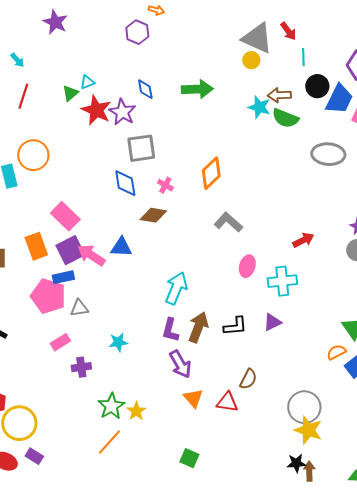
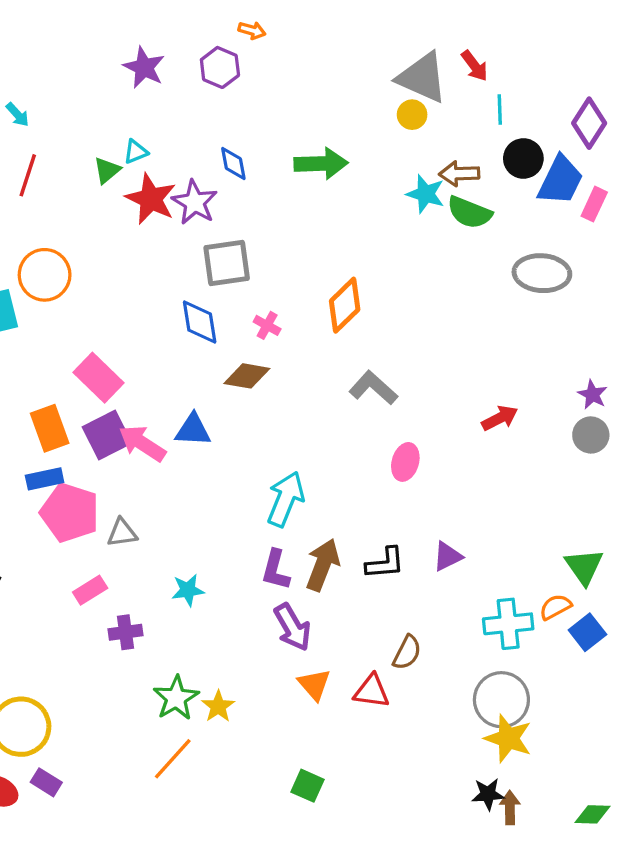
purple star: (55, 22) -> (144, 67), moved
blue rectangle: (63, 277) -> (45, 479), moved
cyan cross: (282, 281) -> (508, 624), moved

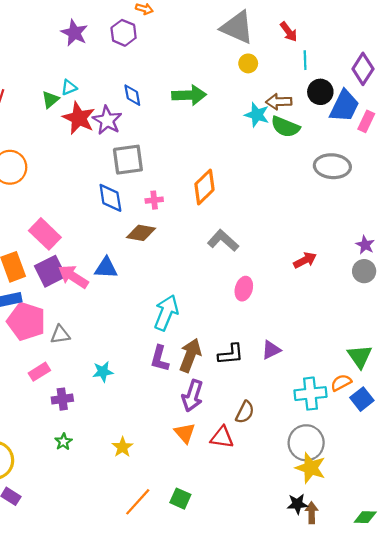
gray triangle: (422, 78) -> (237, 27), moved
pink cross: (267, 325) -> (154, 200), turned -35
purple arrow: (292, 627) -> (192, 396), moved, turned 48
green star: (176, 698) -> (63, 442), moved, size x0.6
orange line: (173, 759) -> (138, 502), moved

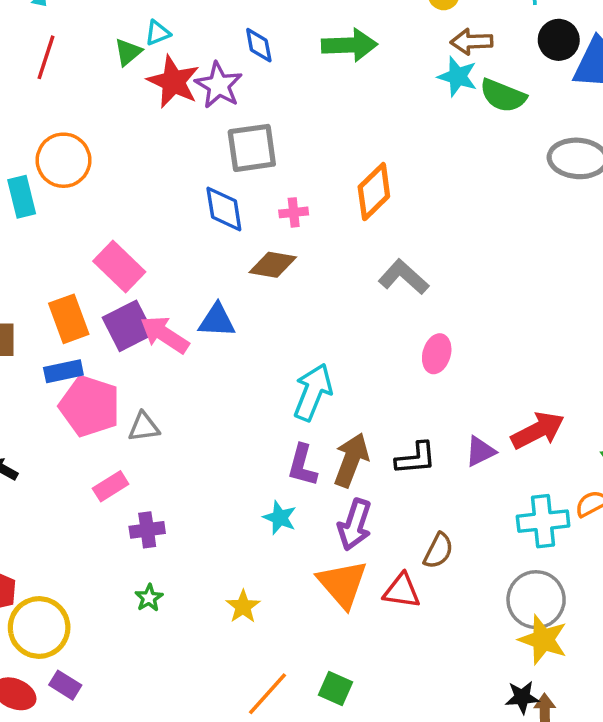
brown arrow: (279, 102) -> (472, 42), moved
red arrow: (305, 260) -> (538, 430), moved, size x1.4
cyan star: (103, 372) -> (280, 518), moved, turned 30
orange triangle: (185, 433) -> (342, 584), size x1.5

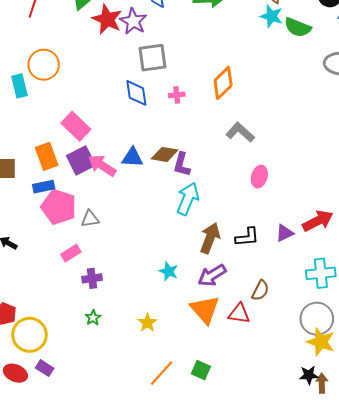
brown diamond: (273, 265) -> (165, 154), moved
purple L-shape: (302, 465) -> (182, 164), moved
purple arrow: (355, 525) -> (212, 275), turned 40

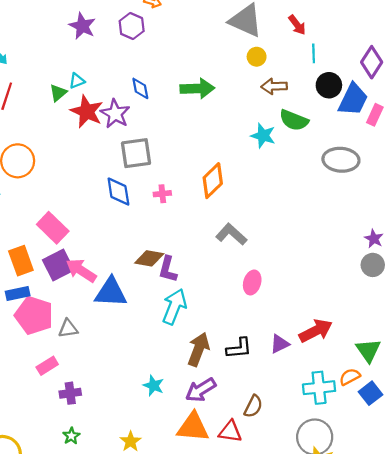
cyan star: (271, 16) -> (263, 136), moved
blue triangle: (132, 157) -> (111, 292), moved, size x1.4
orange triangle: (205, 310) -> (193, 427), turned -44

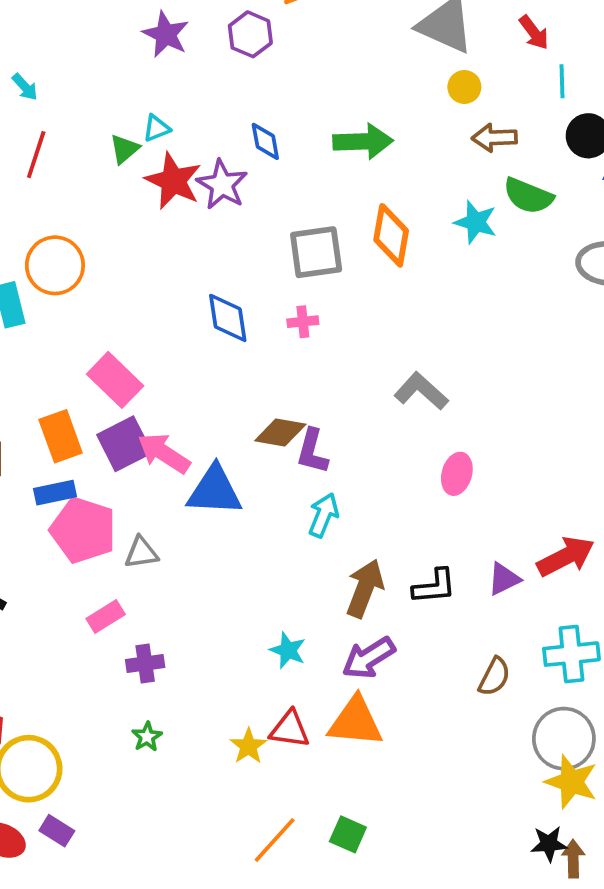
gray square: (136, 153) -> (316, 252), moved
orange diamond: (213, 181) -> (391, 235), moved, turned -36
cyan arrow: (174, 307) -> (324, 515), size x0.7
brown semicircle: (253, 406) -> (494, 677), moved
red triangle: (230, 432) -> (290, 729), moved

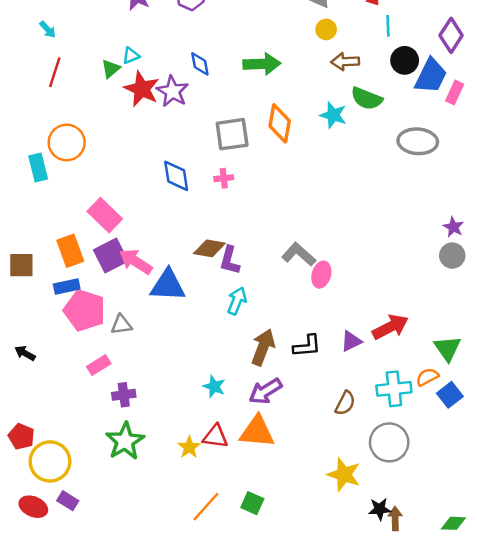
gray L-shape: (421, 391) -> (299, 254), moved
green star: (147, 737) -> (125, 441), size x2.0
yellow star: (571, 782) -> (344, 475), moved

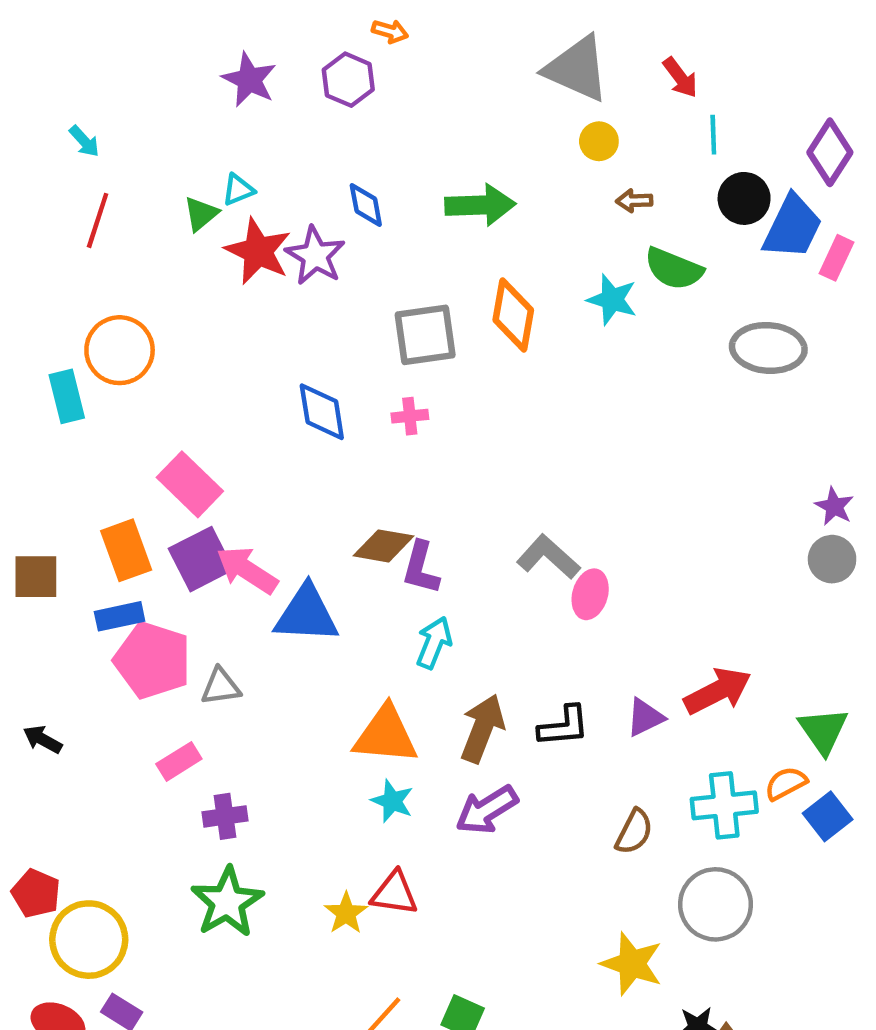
brown arrow: (345, 62) -> (634, 201), size x0.7
orange triangle: (257, 432) -> (386, 735), moved

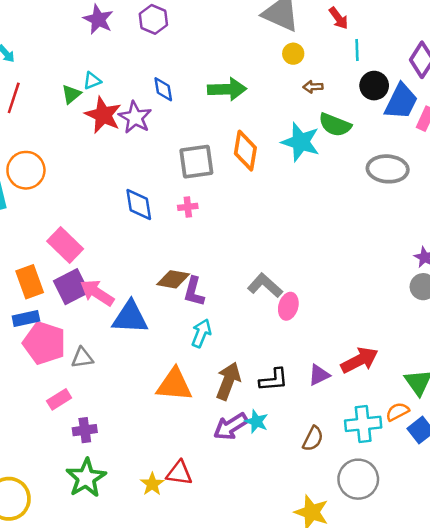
cyan star: (612, 300) -> (301, 142), size x1.4
cyan star: (392, 801) -> (256, 422), moved

